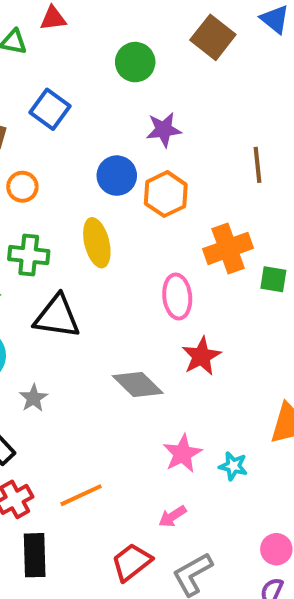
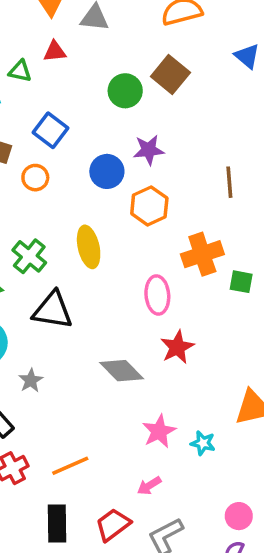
brown square: (213, 37) -> (170, 75), moved
blue circle: (117, 176) -> (107, 171), moved
orange circle: (22, 187) -> (35, 178), moved
green cross: (29, 255) -> (29, 256), turned 32
black rectangle: (35, 555) -> (57, 524), moved

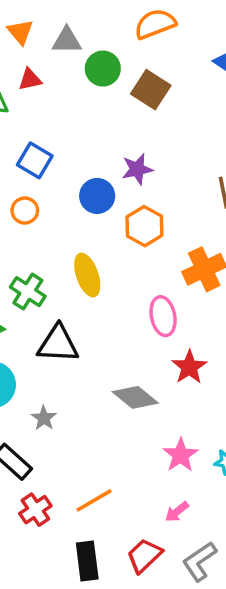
green circle: (125, 91) -> (103, 69), moved

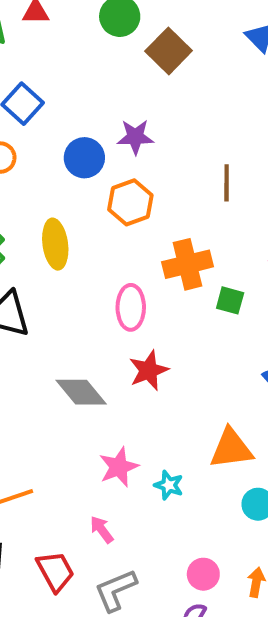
pink arrow: (177, 512) -> (102, 529), turned 80
red trapezoid: (144, 556) -> (55, 571), turned 93

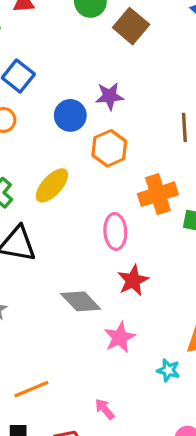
yellow ellipse: (55, 244) -> (52, 185), turned 54
pink star: (119, 467) -> (120, 337), moved
cyan star: (169, 485) -> (168, 370), moved

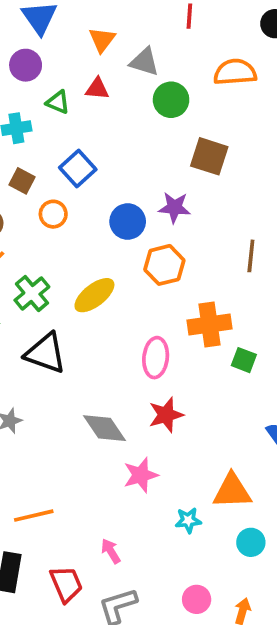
brown square: (131, 26) -> (209, 156), moved, turned -32
cyan star: (168, 370) -> (188, 520), turned -30

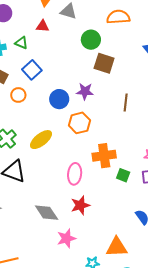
green circle: (171, 100) -> (91, 40), moved
green triangle: (58, 102) -> (21, 43), moved
brown line: (251, 256) -> (126, 103), moved

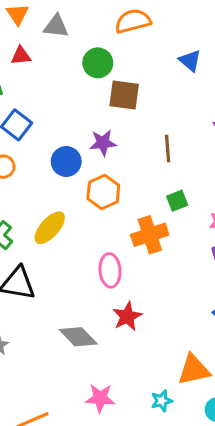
green square: (123, 175) -> (177, 201), moved, turned -32
pink star: (66, 238) -> (100, 398), moved, turned 30

